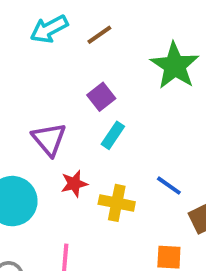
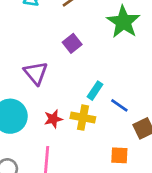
cyan rectangle: (113, 135) -> (95, 91), moved
red star: (74, 184) -> (53, 119), moved

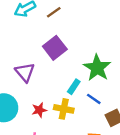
green star: (123, 22) -> (97, 68), moved
purple square: (72, 43) -> (55, 48), size x1.5

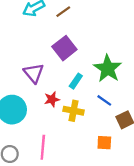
cyan rectangle: (74, 87) -> (76, 81), moved
red star: (39, 110) -> (52, 99), moved

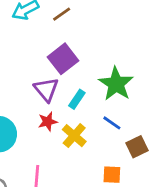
purple triangle: (34, 73) -> (46, 89), moved
yellow cross: (74, 111) -> (74, 136), turned 30

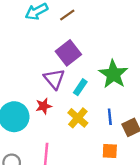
red star: (48, 122) -> (44, 106), moved
blue line: (112, 123) -> (110, 117), moved, turned 49

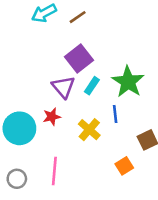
cyan rectangle: (80, 87) -> (92, 86), moved
blue line: (110, 117) -> (115, 114), moved
orange square: (110, 151) -> (124, 166), turned -35

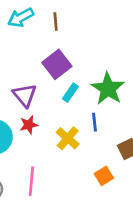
brown line: (78, 17) -> (56, 21), turned -60
purple triangle: (63, 87) -> (25, 95), moved

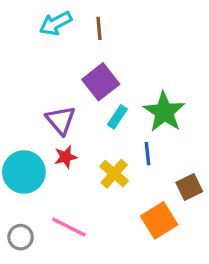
orange square: (104, 176) -> (159, 220), size x1.5
pink line: (31, 181) -> (69, 227), turned -68

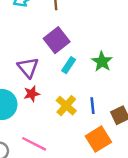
green star: (164, 112) -> (102, 62), size x0.7
blue line: (147, 154) -> (92, 106), moved

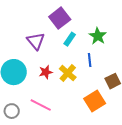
red star: (32, 94) -> (46, 72), moved
blue line: (92, 106) -> (90, 60), moved

